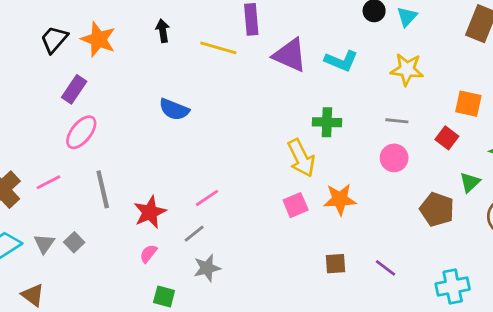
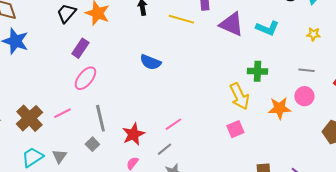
yellow star: (407, 69) -> (313, 34), size x0.6
orange star: (340, 199) -> (279, 108), moved
gray square: (74, 242) -> (92, 144), moved

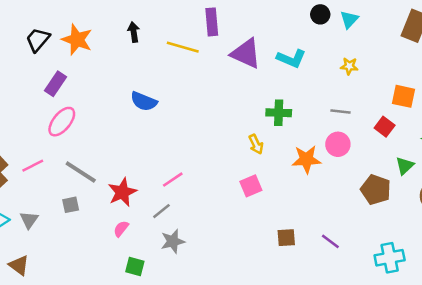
yellow arrow: (239, 96) -> (256, 144), size x0.6
gray line: (100, 118) -> (81, 172), turned -44
gray square: (92, 144) -> (71, 205), turned 32

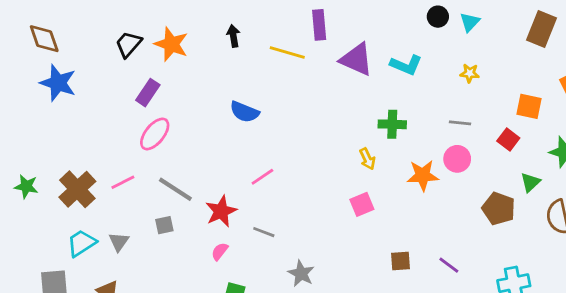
pink line: (173, 180) -> (262, 177), moved
gray line: (161, 211) -> (264, 232), turned 60
gray star: (173, 241) -> (301, 273), moved, turned -30

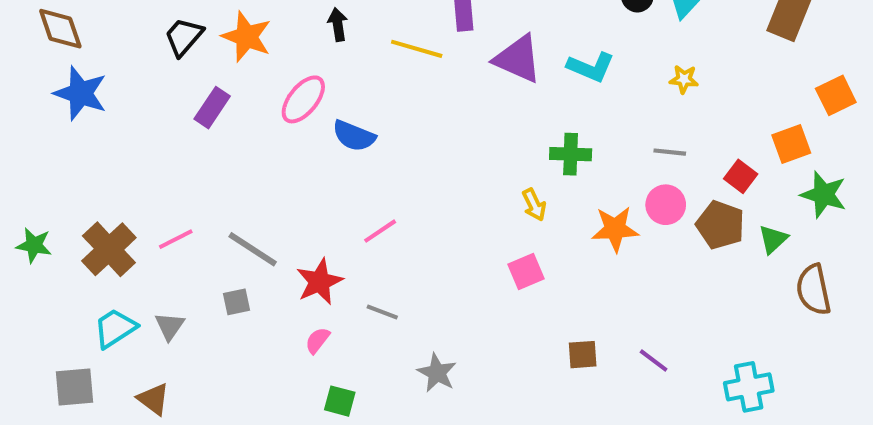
orange square: (529, 106) -> (791, 144), moved, turned -32
pink ellipse: (155, 134) -> (303, 99), moved
brown pentagon: (499, 209) -> (720, 225), moved

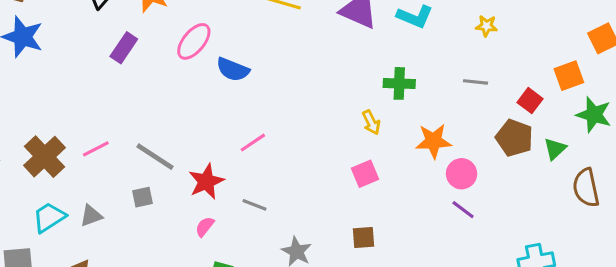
pink circle: (666, 205) -> (462, 174), moved
gray triangle: (170, 326) -> (91, 216), turned 35
brown square: (583, 355) -> (363, 238), moved
purple line: (654, 361) -> (463, 210), moved

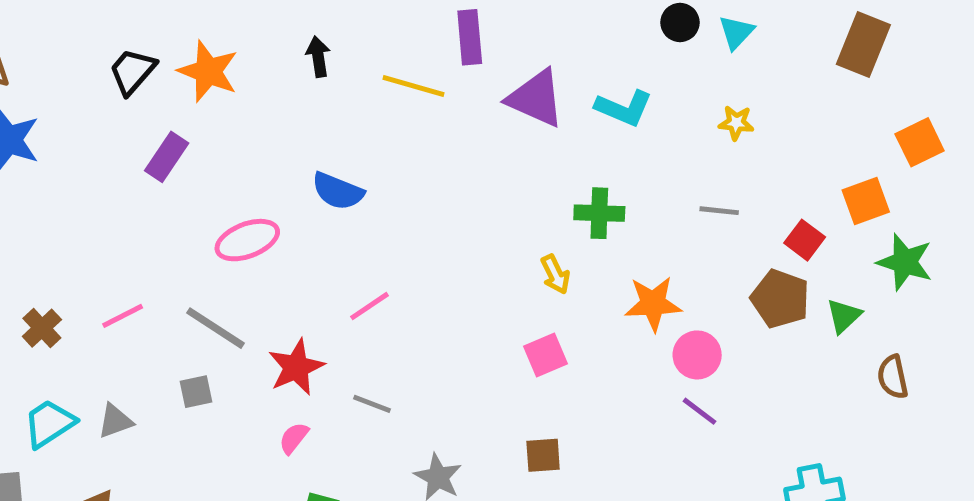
pink ellipse: (194, 41) -> (247, 240), moved, turned 30
brown cross: (44, 157) -> (42, 328), size x0.6
brown semicircle: (586, 188) -> (893, 377), size x0.7

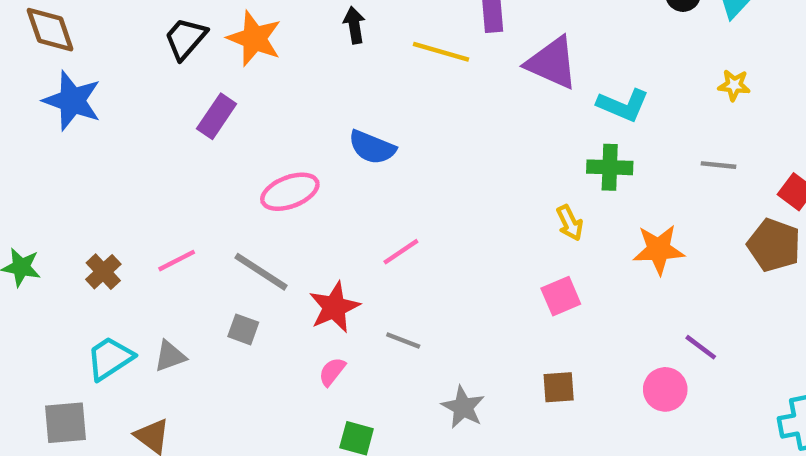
cyan L-shape: (624, 108) -> (623, 105), moved
pink circle: (697, 355) -> (665, 389), moved
gray square: (196, 392) -> (243, 329), turned 32

